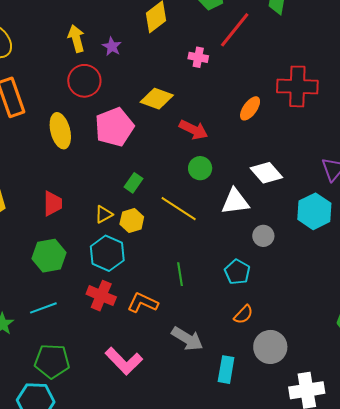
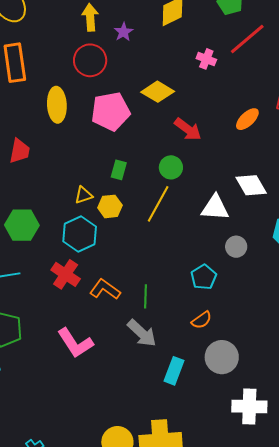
green circle: (200, 168) -> (171, 167), moved
green rectangle: (133, 183) -> (119, 170), turned -30
red trapezoid: (53, 204) -> (20, 151), moved
yellow line: (179, 209) -> (158, 204), turned 75
green line: (180, 274) -> (146, 296), moved

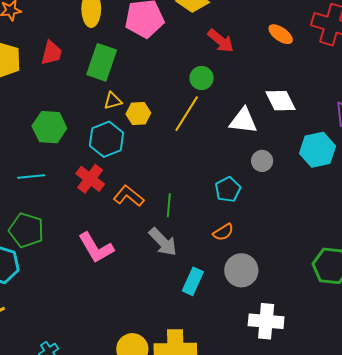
orange ellipse: (247, 119) -> (281, 34), turned 75
green rectangle: (119, 170) -> (102, 62), moved, size x1.8

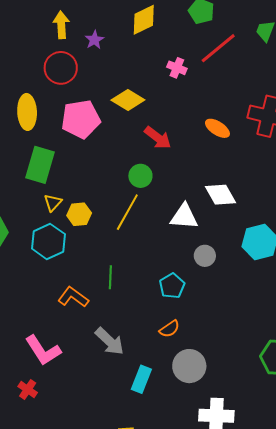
yellow triangle: (113, 101) -> (53, 203), turned -30
red cross: (90, 179) -> (28, 390), moved, size x0.7
green line: (169, 205) -> (110, 277), moved

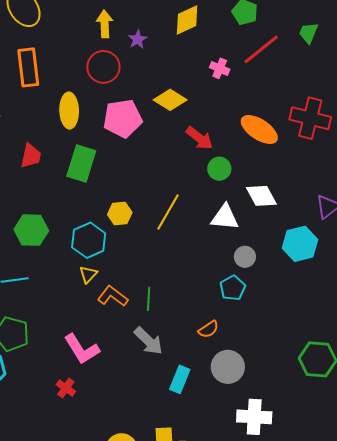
orange ellipse: (217, 128) -> (259, 129), size x1.5
green circle: (140, 176) -> (219, 169), moved
yellow triangle: (53, 203) -> (88, 274), moved
green line: (110, 277) -> (149, 299), moved
cyan pentagon: (172, 286) -> (233, 288), moved

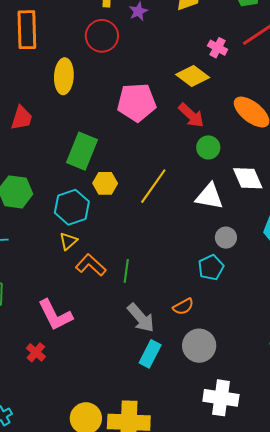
yellow diamond: (170, 100) -> (193, 76), moved
pink pentagon: (123, 118) -> (137, 102), moved
green rectangle: (81, 164) -> (82, 151), moved
gray arrow: (148, 341) -> (141, 318), moved

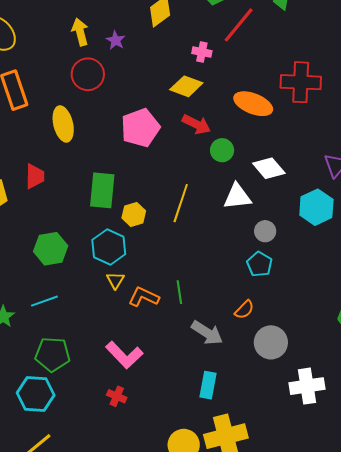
cyan rectangle: (150, 354) -> (208, 385), moved

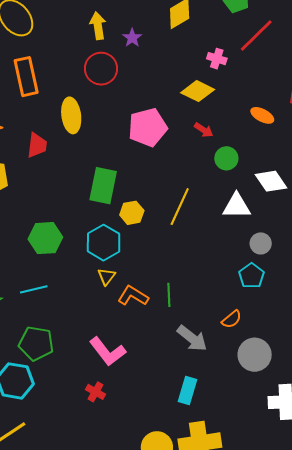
orange ellipse: (253, 104) -> (262, 115), size x0.6
red arrow: (196, 124) -> (204, 130), size x0.7
red trapezoid: (35, 176) -> (37, 145), moved

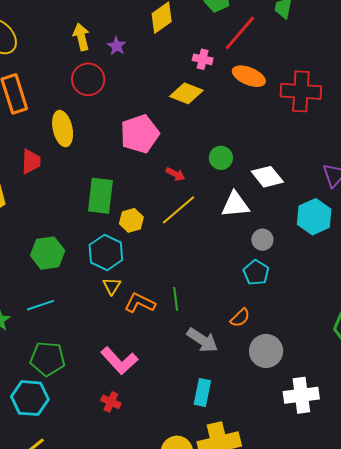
orange ellipse: (262, 115) -> (249, 76), moved, size x1.4
red arrow: (204, 130) -> (175, 174), moved
yellow line: (180, 207) -> (179, 210), turned 30

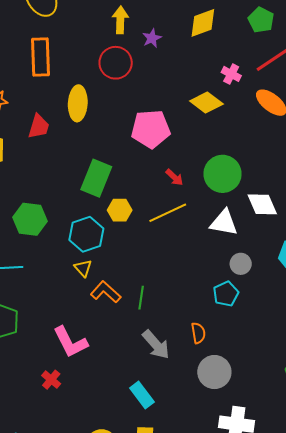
green circle: (221, 158) -> (223, 174), size x1.6
yellow triangle: (112, 286) -> (83, 268), turned -30
orange semicircle: (240, 318) -> (198, 333), turned -70
cyan rectangle: (202, 392) -> (142, 395), turned -64

